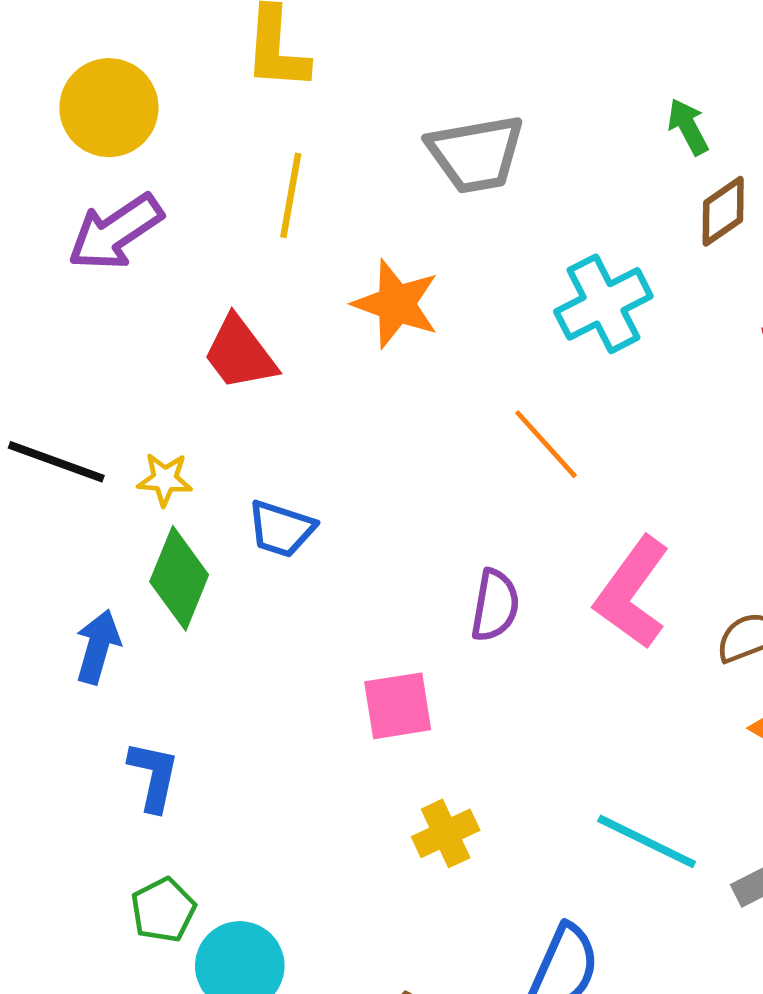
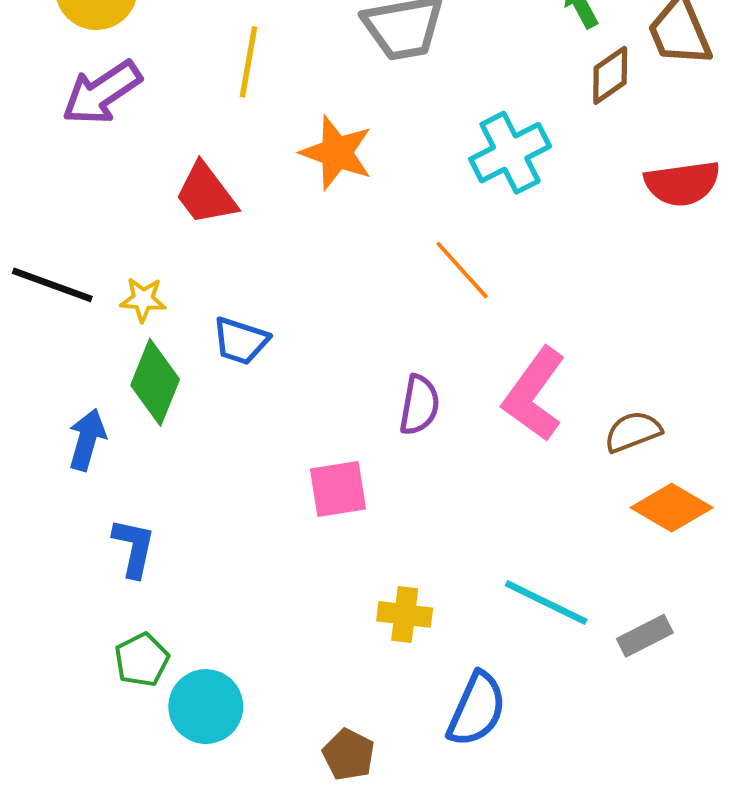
yellow cross: (446, 833) -> (405, 614), moved, turned 32

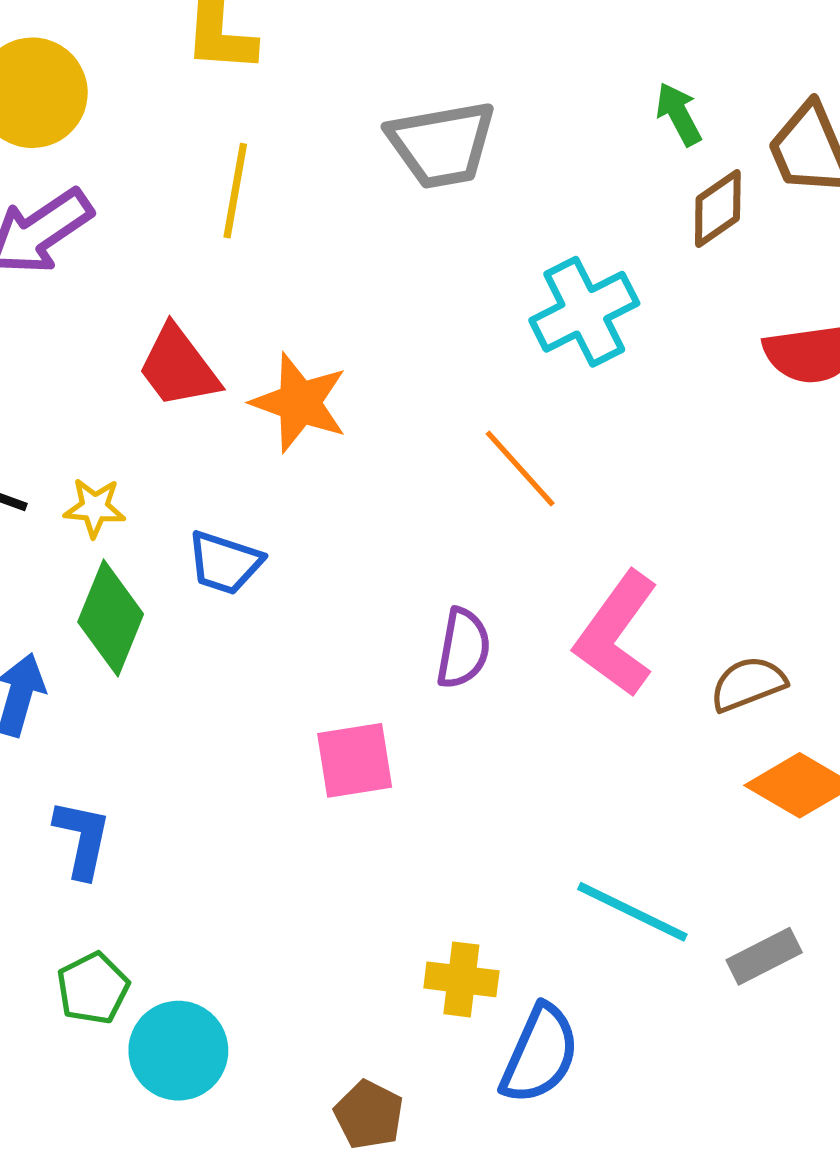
orange star: (337, 153) -> (299, 403), moved
yellow cross: (405, 614) -> (461, 979), moved

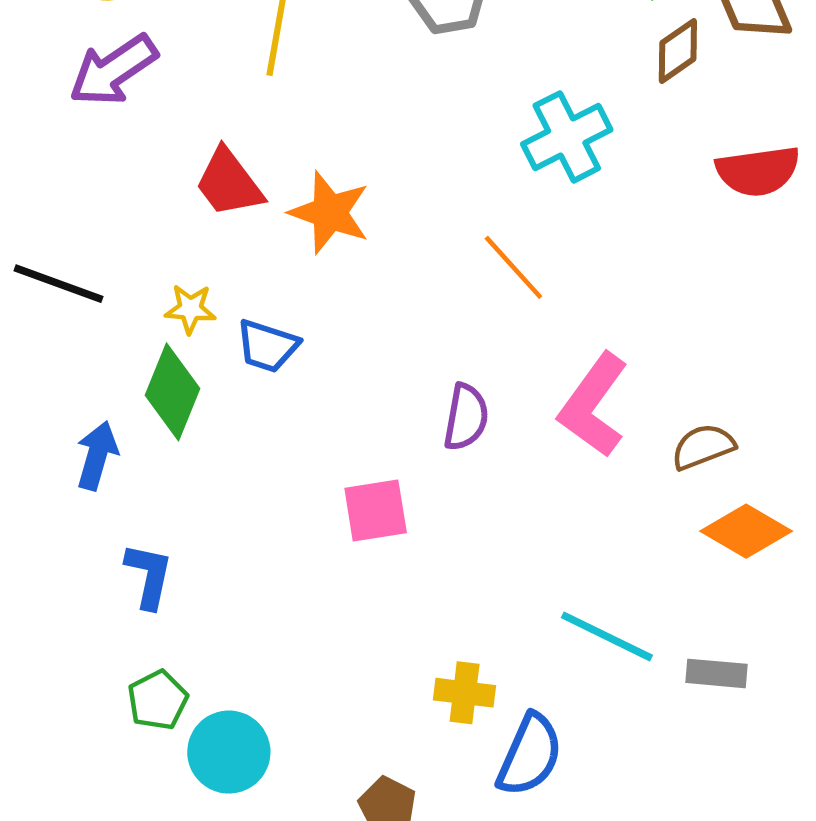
yellow star: (95, 508) -> (190, 309), moved
gray rectangle: (764, 956) -> (716, 673), turned 32

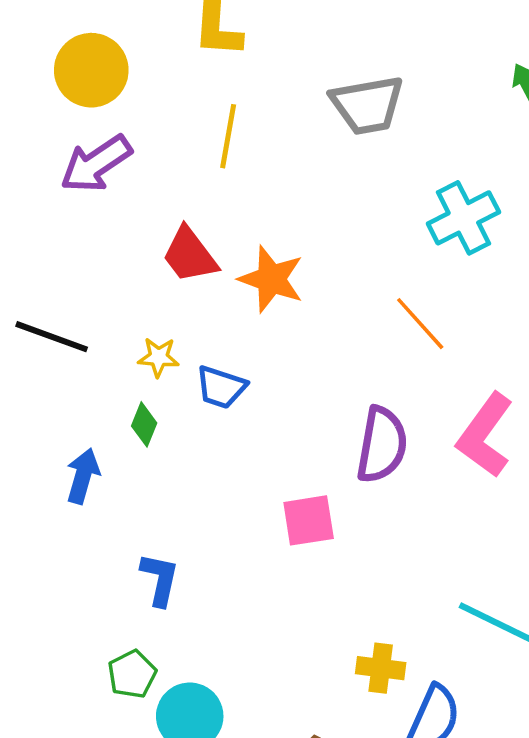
green diamond: (173, 392) -> (144, 424), size x0.6
purple semicircle: (466, 417) -> (382, 445), size x1.4
blue L-shape: (149, 576) -> (160, 579), moved

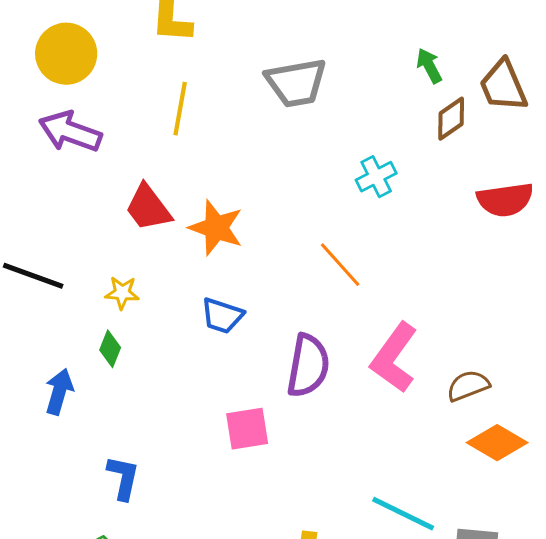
purple arrow: (96, 164) -> (70, 132), turned 54
cyan cross: (463, 218) -> (376, 177), size x0.7
blue trapezoid: (221, 387) -> (222, 316), moved

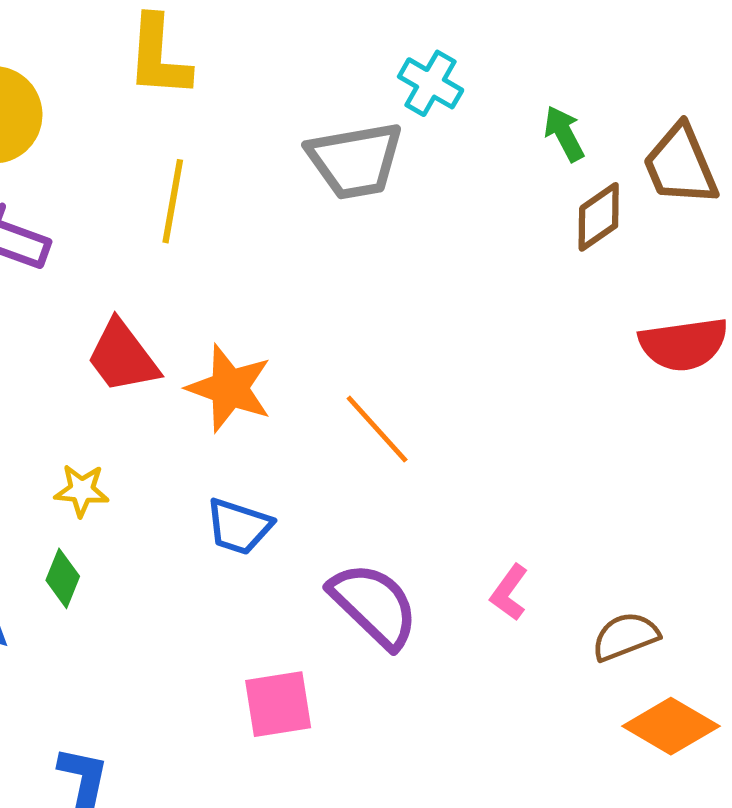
cyan cross: (376, 177) -> (431, 83), moved, turned -33
orange line: (340, 265) -> (377, 429), moved
pink L-shape: (394, 358) -> (509, 592), size x0.5
purple semicircle: (308, 366) -> (374, 605), turned -56

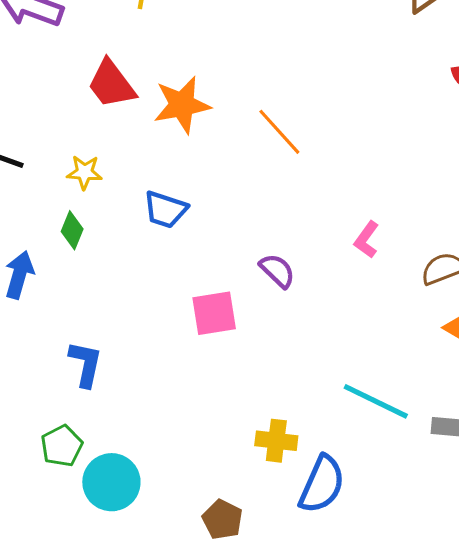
orange star: (229, 388) -> (182, 105), turned -30
blue trapezoid: (239, 526) -> (165, 210), moved
purple semicircle: (374, 605) -> (277, 271), moved, size x0.6

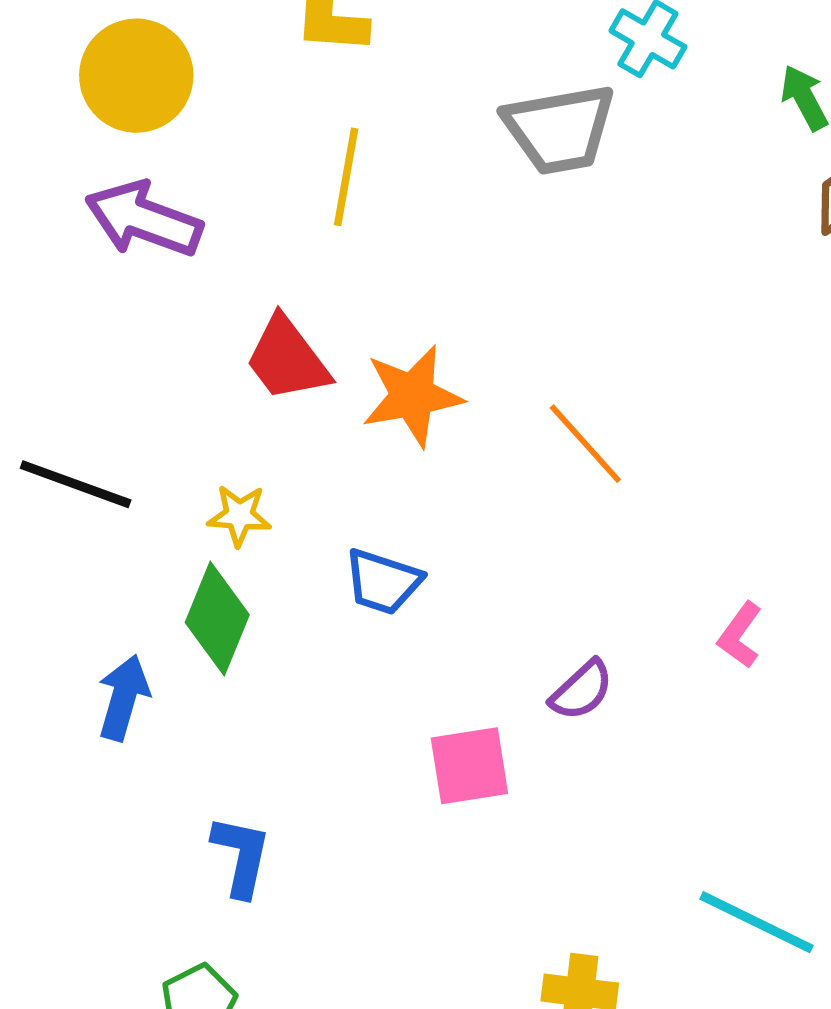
green diamond: (72, 230) -> (217, 619), size x1.6
purple semicircle: (277, 271) -> (582, 690), turned 93

